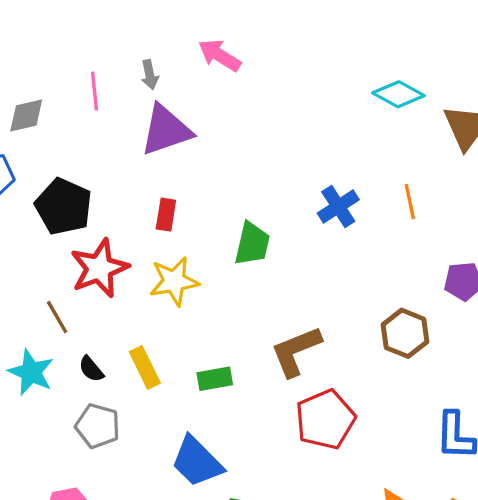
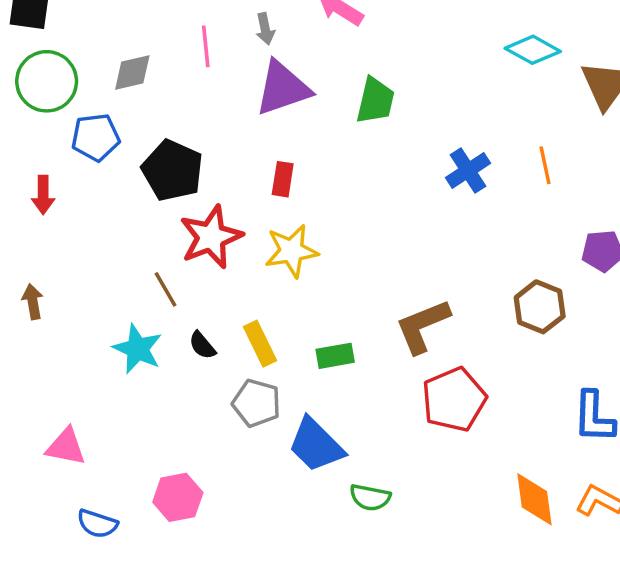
green trapezoid: (252, 244) -> (375, 101), moved
gray pentagon: (98, 426) -> (256, 403), moved

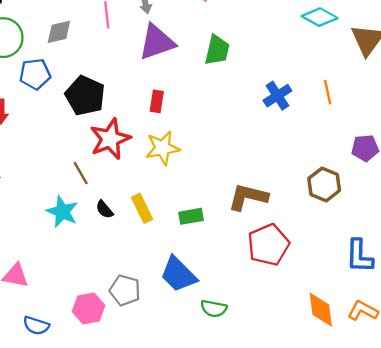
brown L-shape: (423, 326) -> (248, 197), turned 36
gray pentagon: (256, 403) -> (125, 290), moved

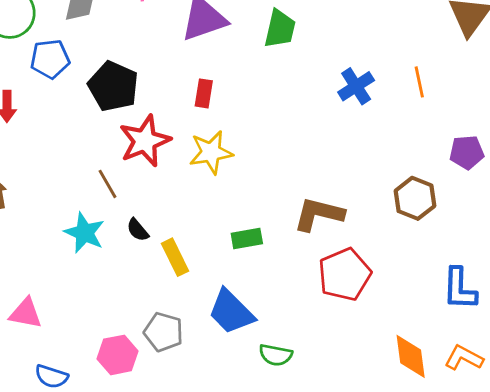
yellow rectangle: (142, 208) -> (175, 257), moved

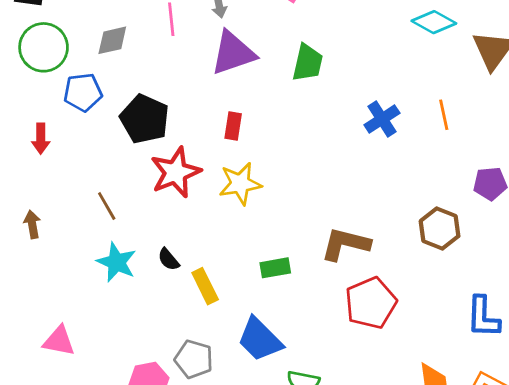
brown line: (107, 184) -> (107, 206), moved

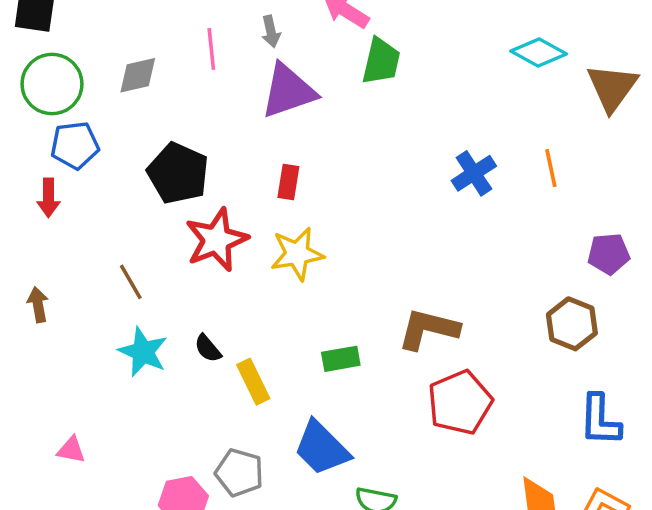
green trapezoid: (308, 63) -> (381, 61), moved
blue pentagon: (83, 92) -> (75, 145), moved
brown hexagon: (440, 229) -> (572, 324), moved
pink triangle: (59, 341) -> (71, 450), size x0.7

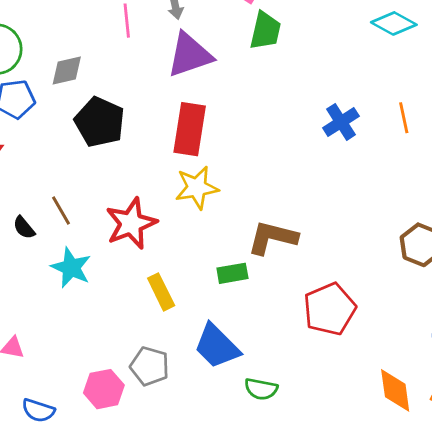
gray diamond: (138, 75) -> (67, 71), moved
red rectangle: (288, 182) -> (190, 129), size x1.8
red star: (217, 240) -> (131, 223), moved
brown L-shape: (428, 329) -> (272, 238), moved
black semicircle: (208, 348) -> (24, 228), moved

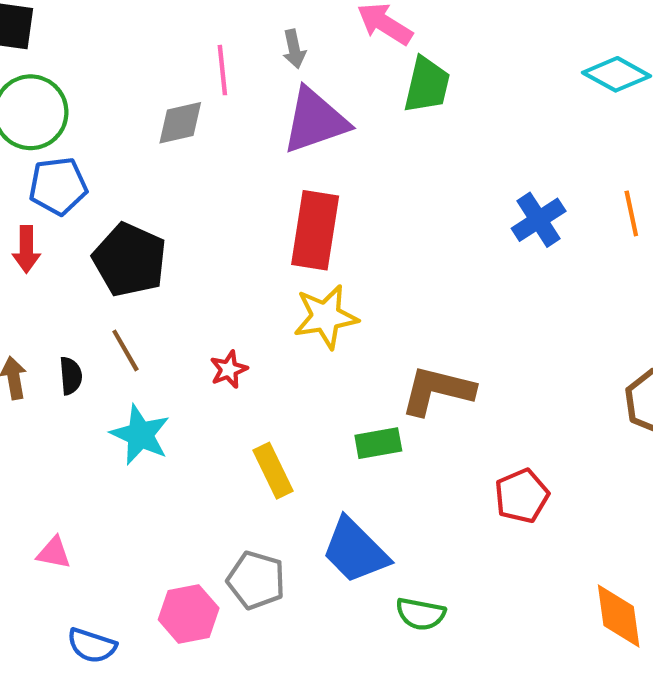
gray diamond: (67, 71) -> (180, 123), moved
black pentagon: (100, 122) -> (130, 260), moved
red star: (131, 223) -> (229, 369), size x0.5
black semicircle: (24, 228) -> (71, 376), turned -145
red pentagon: (330, 309) -> (522, 496), size x0.7

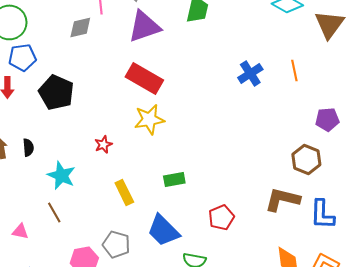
red rectangle: (315, 230) -> (144, 78), turned -69
brown line: (125, 350) -> (54, 212), moved
brown L-shape: (437, 390) -> (282, 199), moved
red pentagon: (522, 496) -> (221, 217), moved

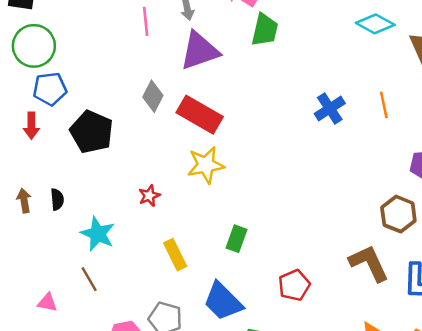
gray diamond: (80, 27) -> (153, 96), moved, turned -50
green rectangle: (174, 179) -> (236, 239), turned -60
brown L-shape: (282, 199) -> (369, 263), turned 51

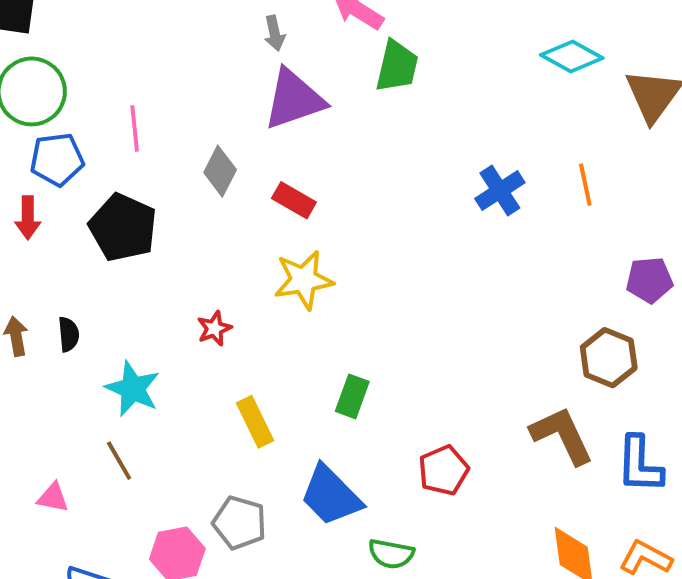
pink line: (146, 21) -> (135, 128), moved
red rectangle: (200, 115) -> (294, 200), size x0.6

